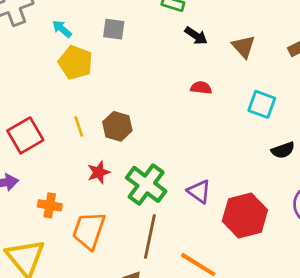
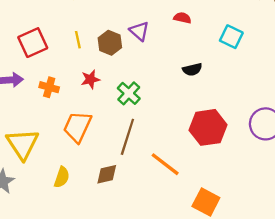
black semicircle: (283, 150) -> (192, 69), moved
green cross: (146, 184) -> (129, 93), size x0.7
purple triangle: (199, 191) -> (139, 31), moved
orange cross: (50, 205) -> (49, 87), moved

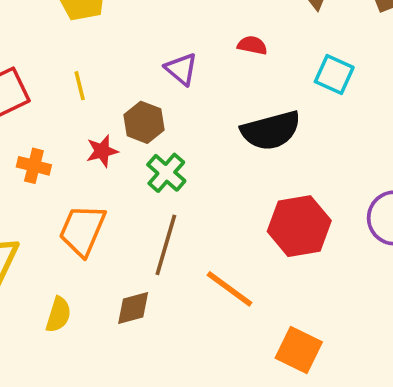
brown hexagon: (110, 43) -> (144, 122), moved
black semicircle: (192, 69) -> (271, 131), size x1.8

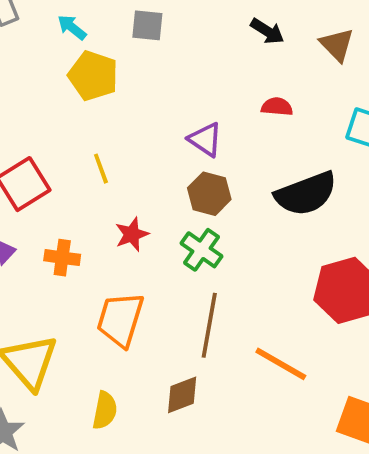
brown hexagon: (144, 122) -> (209, 194), moved

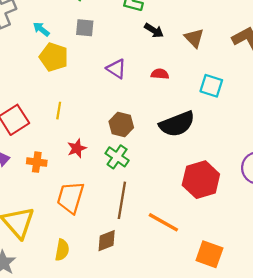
purple triangle: (205, 140) -> (116, 69), moved
yellow line: (101, 169) -> (59, 111), turned 30

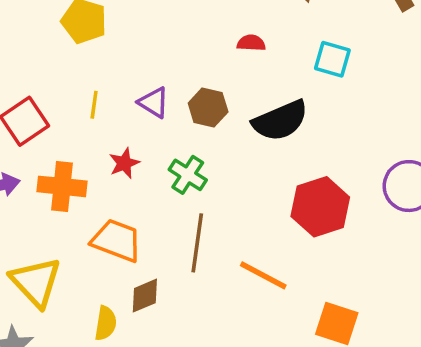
purple triangle: (116, 69) -> (154, 103), moved
brown hexagon: (121, 124) -> (208, 108), moved
orange cross: (37, 162) -> (62, 186), size x1.5
orange trapezoid: (71, 197) -> (117, 241), turned 96
brown diamond: (107, 241) -> (145, 296), moved

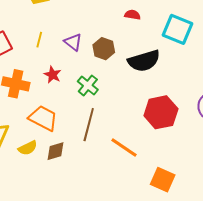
cyan square: (332, 59) -> (177, 29), size x1.4
red star: (124, 163) -> (53, 75), turned -30
yellow semicircle: (106, 323) -> (28, 148), moved, turned 48

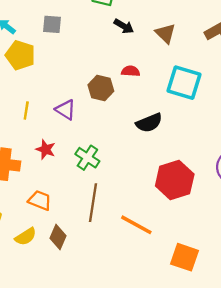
brown hexagon: (104, 49) -> (101, 88), moved
black semicircle: (144, 61) -> (149, 123), size x0.7
orange trapezoid: (43, 118) -> (40, 200), size x0.7
brown diamond: (56, 151) -> (58, 237), turned -45

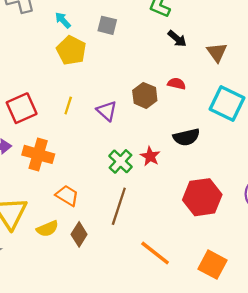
red star: (46, 149) -> (150, 156), moved
orange line: (136, 225) -> (155, 253), moved
orange square: (184, 257) -> (212, 265), moved

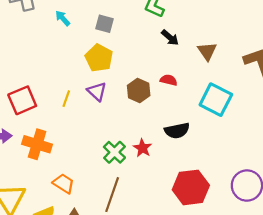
yellow pentagon: (71, 50) -> (99, 58), moved
purple triangle: (107, 111) -> (97, 91), moved

